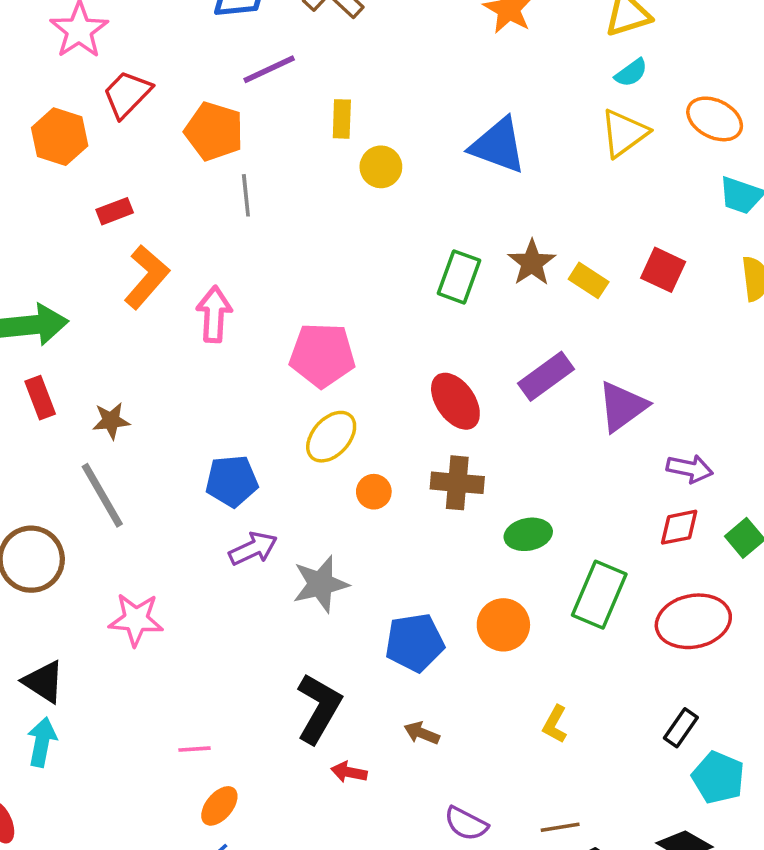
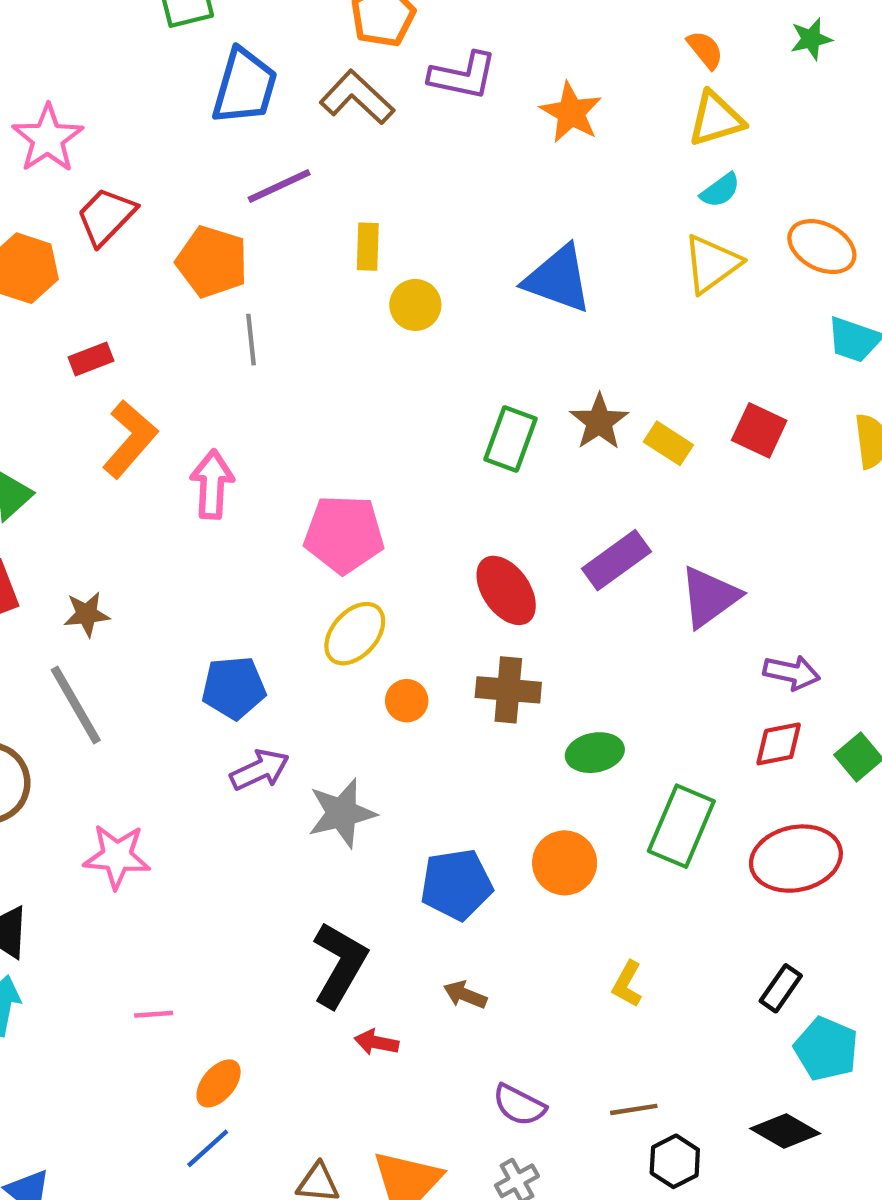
pink line: (195, 749) -> (154, 1014), moved

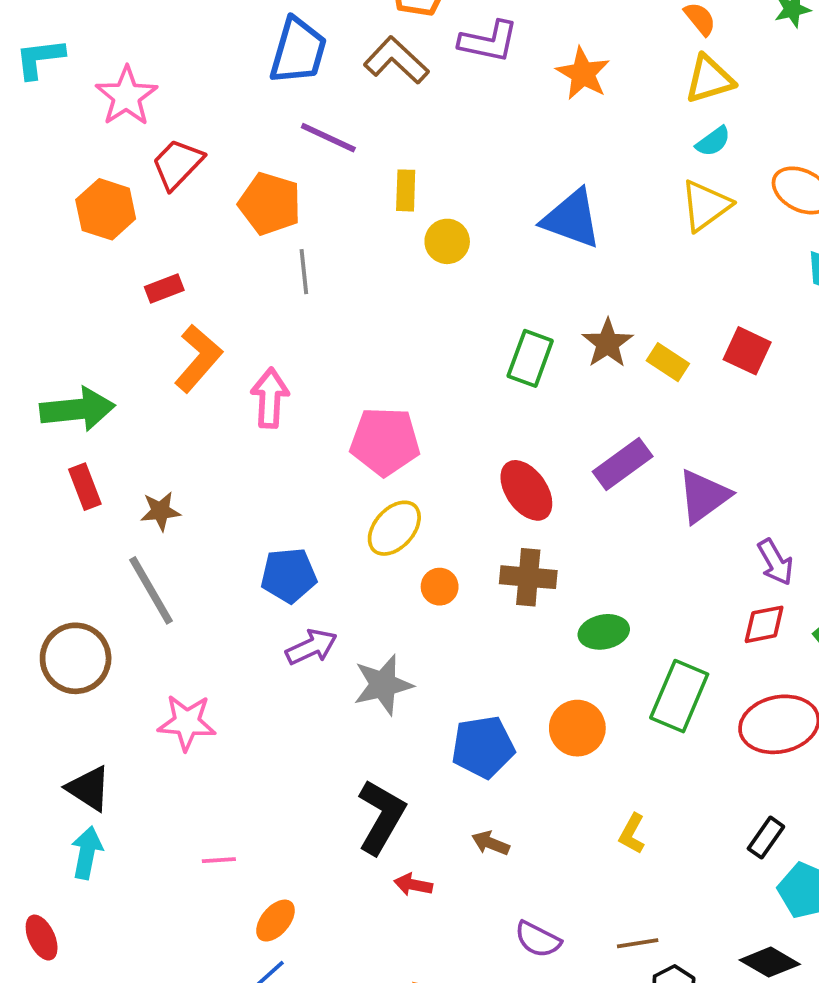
purple line: (279, 186) -> (328, 138), turned 50
purple arrow: (792, 673) -> (775, 562), turned 48

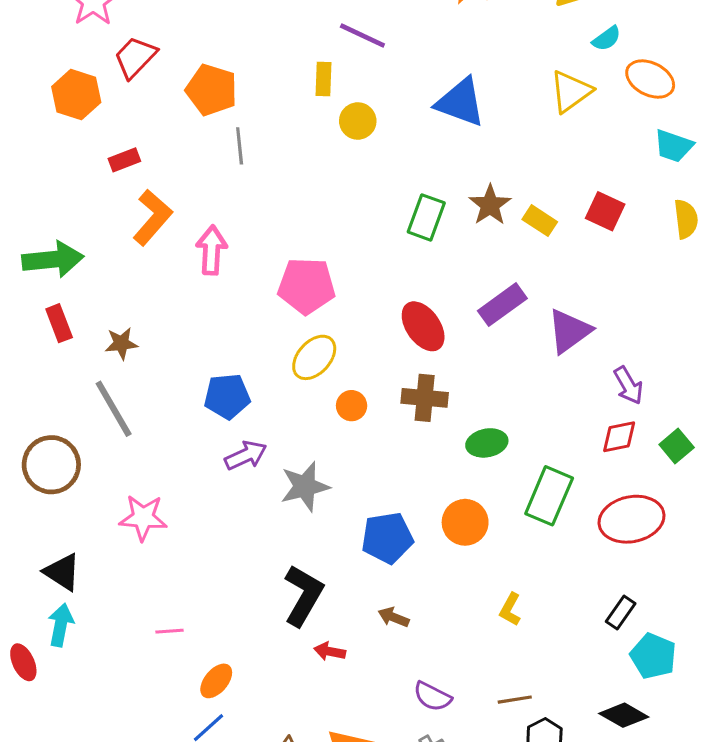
purple line: (328, 138) -> (362, 35), moved
cyan semicircle: (713, 141) -> (607, 39), moved
red ellipse: (42, 938) -> (23, 662), moved

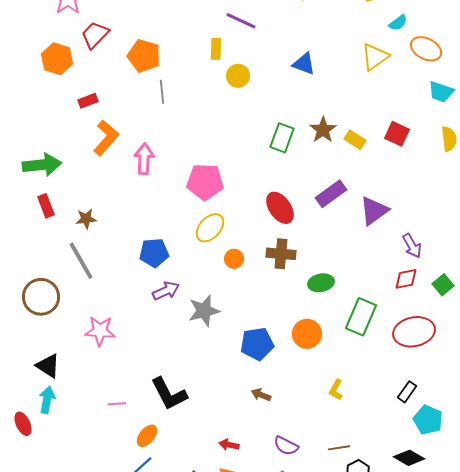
blue triangle: (460, 102) -> (304, 64), size x0.7
black L-shape: (303, 595) -> (169, 394), moved, turned 123
red arrow: (330, 651) -> (229, 445), moved

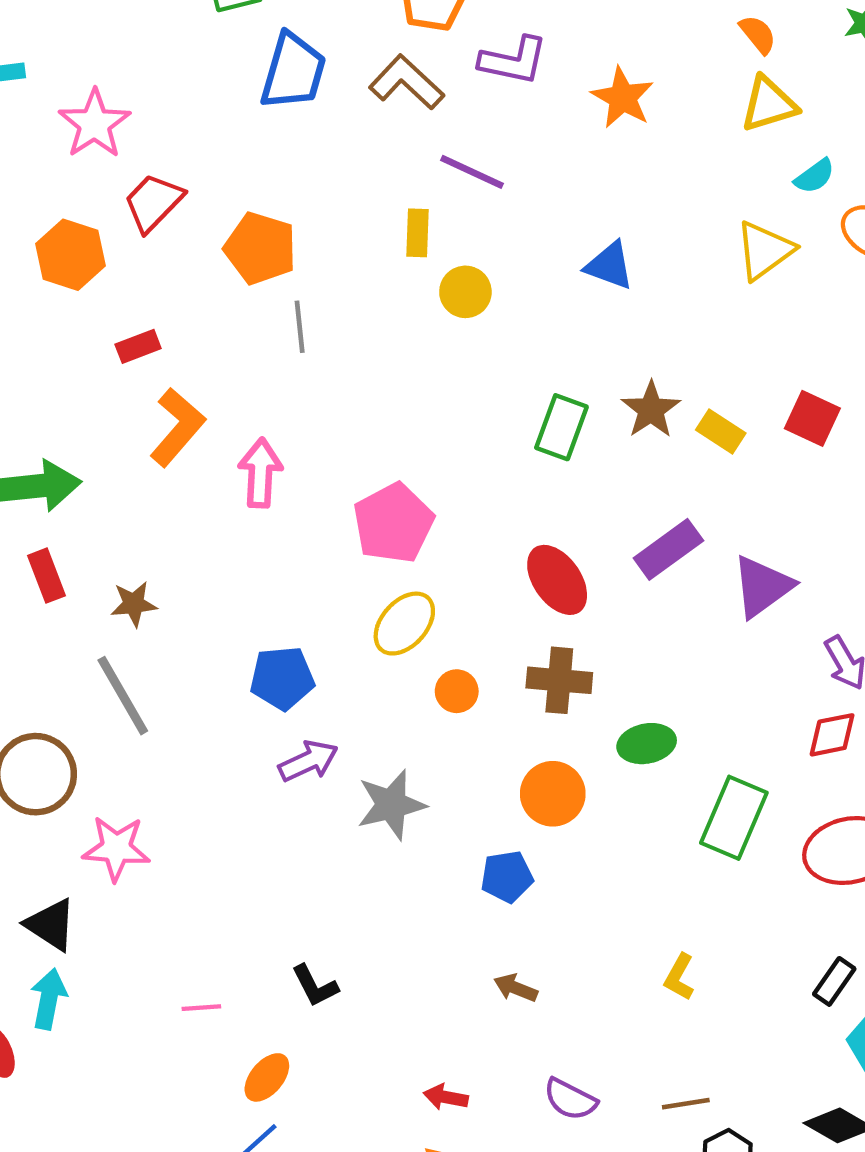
pink pentagon: (205, 182) -> (393, 523), turned -30
pink star: (100, 331) -> (116, 848), moved
orange circle: (307, 334) -> (553, 794), moved
blue pentagon: (257, 344) -> (507, 877), size x0.7
black L-shape: (169, 394) -> (315, 986), size x0.6

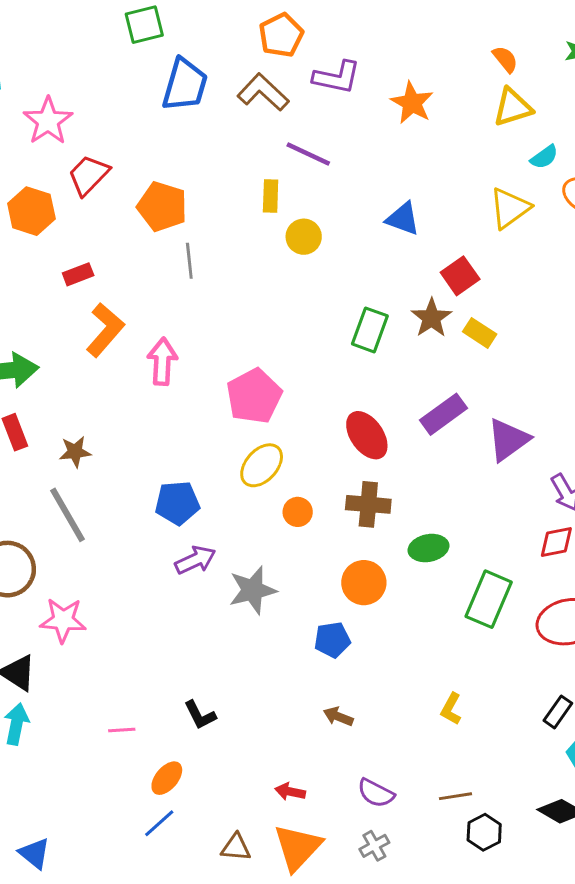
red square: (812, 418) -> (460, 276), moved, turned 30

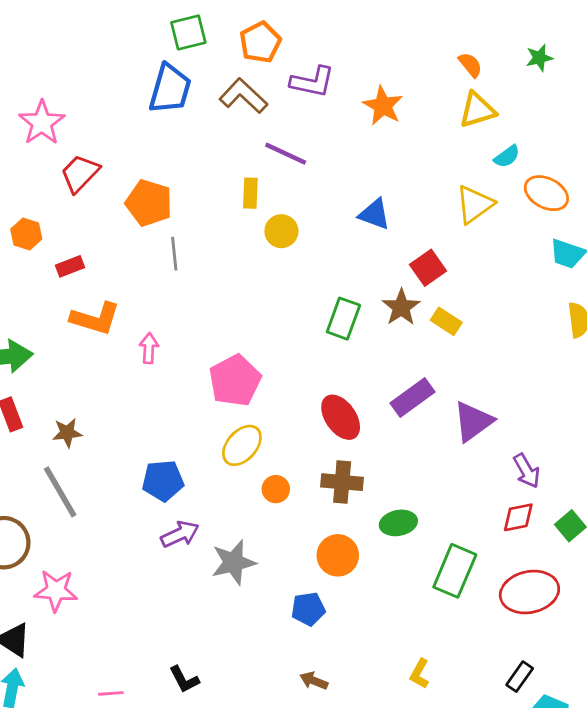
green square: (144, 25) -> (188, 32), moved
orange hexagon: (31, 211) -> (26, 234), moved, size x0.7
orange L-shape: (105, 330) -> (95, 319), turned 66
pink arrow: (162, 362) -> (149, 348), size x0.7

